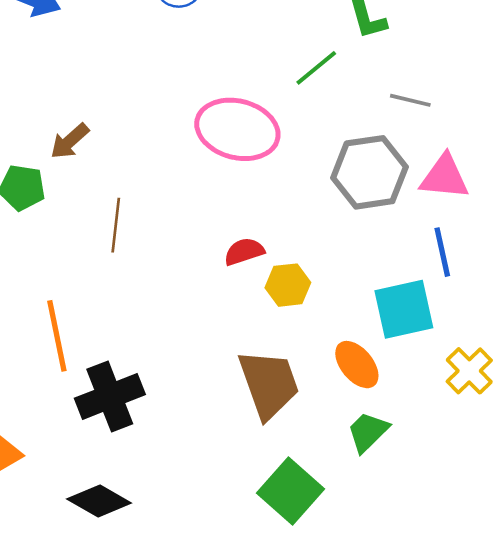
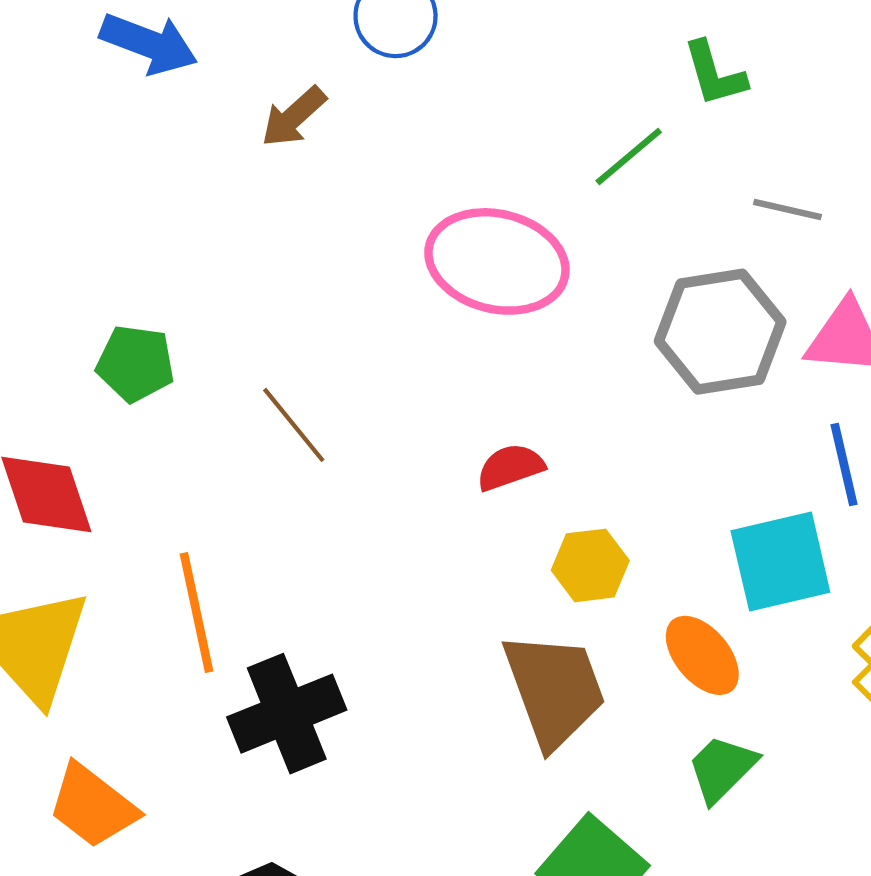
brown arrow: (70, 141) -> (294, 117), moved
brown line: (116, 225) -> (294, 425), turned -45
yellow hexagon: (288, 285) -> (590, 565), moved

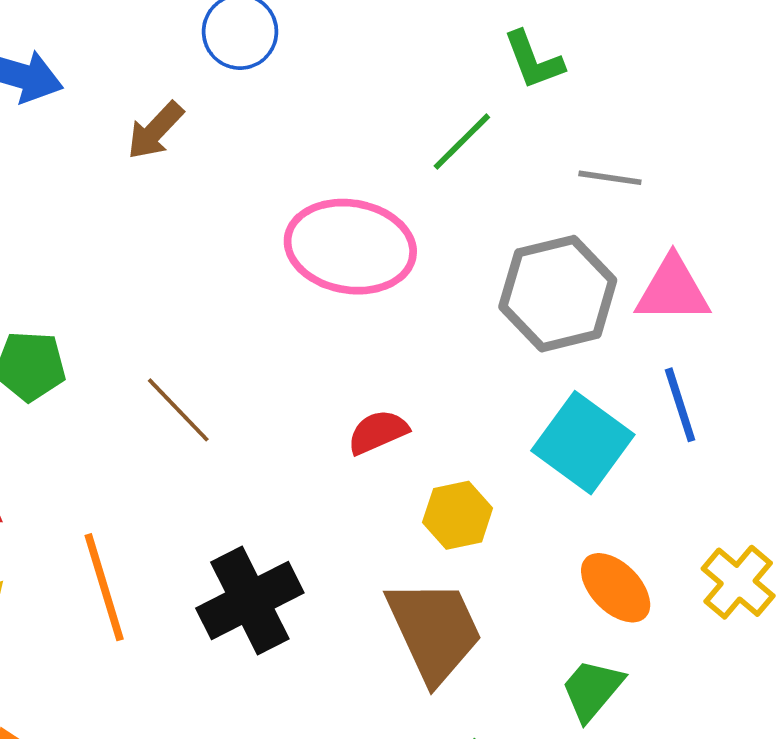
cyan square: (780, 561) -> (583, 443), moved, turned -36
orange ellipse: (702, 655) -> (616, 588), moved
black cross: (287, 714) -> (250, 600), moved

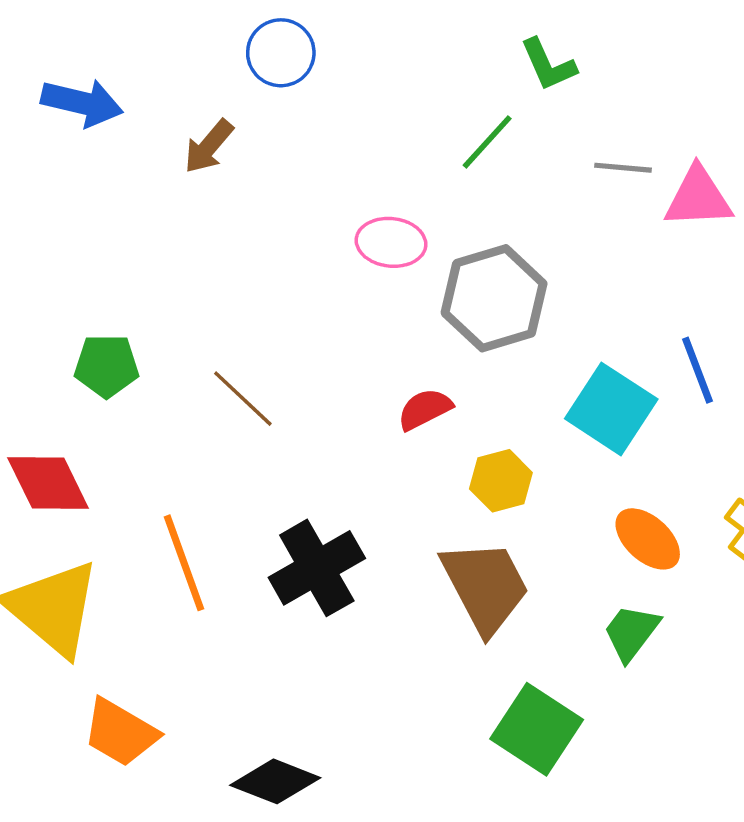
pink ellipse: (350, 247) -> (391, 242), size x0.6
pink triangle: (673, 290) -> (698, 198), moved
gray hexagon: (558, 294) -> (494, 298), moved

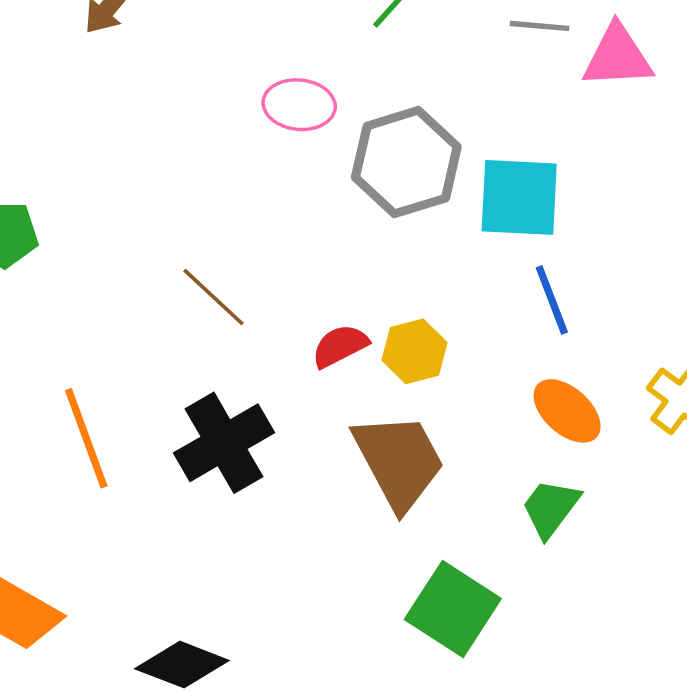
blue line: (697, 370) -> (552, 300), moved
brown line: (243, 399) -> (214, 297), moved
red semicircle: (425, 409) -> (340, 346), moved
cyan square: (611, 409) -> (519, 197), moved, turned -30

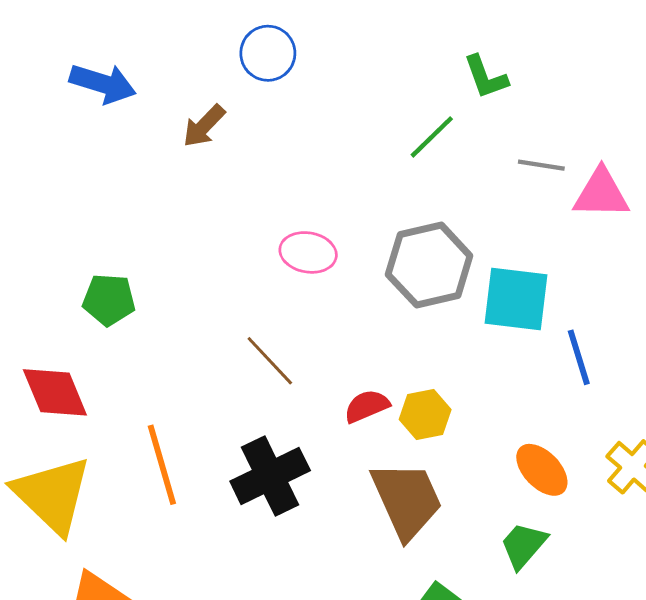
pink ellipse: (299, 105) -> (308, 252), moved
blue line: (552, 300) -> (579, 357), moved

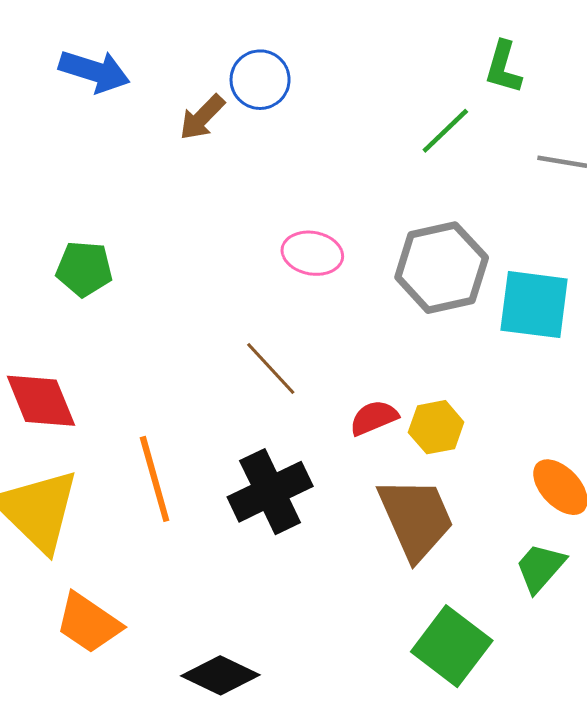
blue circle: (268, 53) -> (260, 80), moved
green L-shape: (486, 77) -> (503, 67), turned 36
green pentagon: (109, 300) -> (84, 269), moved

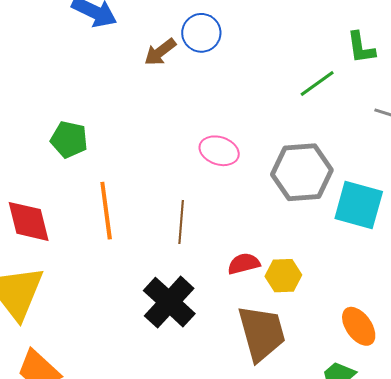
green L-shape: (503, 67) -> (361, 48), turned -33
brown line: (271, 369) -> (181, 222), turned 39
orange line: (155, 479) -> (106, 211), moved
black cross: (270, 492) -> (169, 302), turned -30

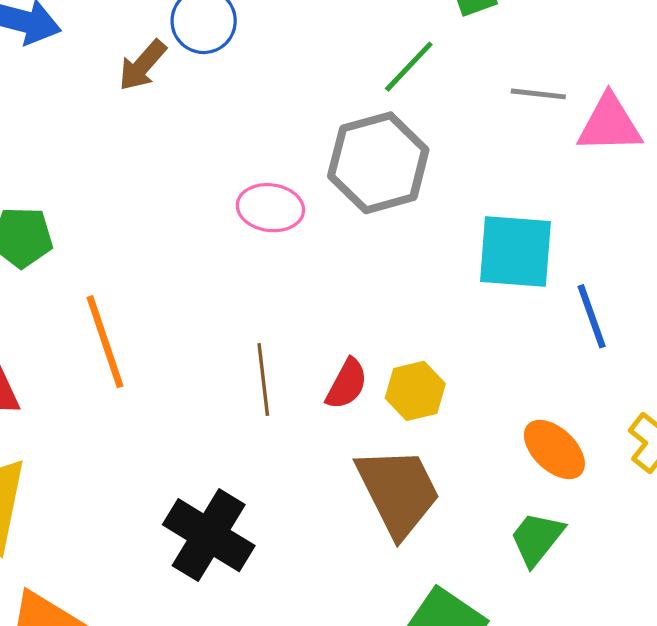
gray hexagon: (302, 172) -> (378, 163), moved
brown line: (181, 222) -> (263, 379), moved
red semicircle: (244, 264) -> (347, 384), turned 144
black cross: (169, 302) -> (209, 535), moved

